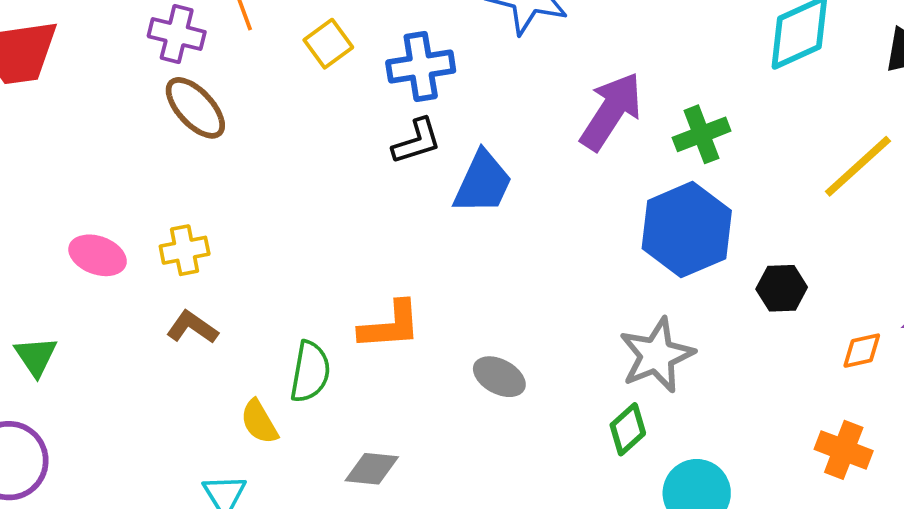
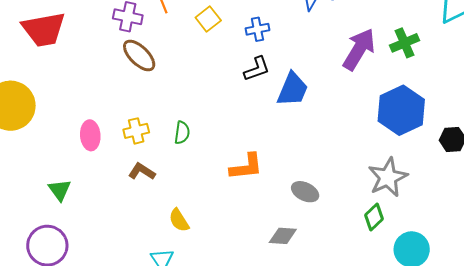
blue cross: (421, 66) -> (257, 29), size x0.7
green cross: (702, 134) -> (405, 43), moved
pink ellipse: (98, 255) -> (90, 135), turned 68
green semicircle: (310, 372) -> (182, 133), moved, size x0.7
gray diamond: (372, 469) -> (283, 236), moved

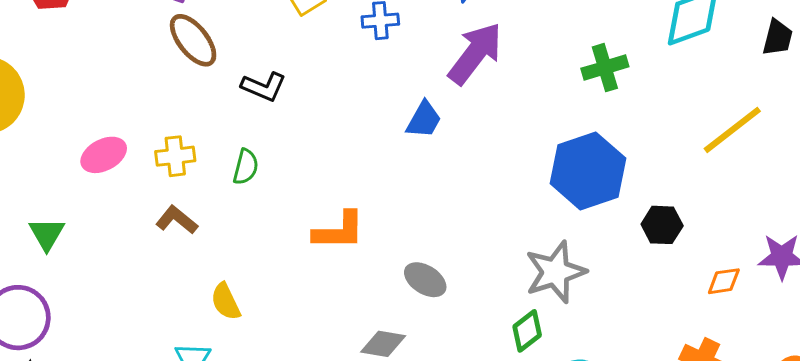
purple arrow: (359, 49) -> (475, 53), moved
black L-shape: (257, 69) -> (264, 87), moved, turned 36
blue trapezoid: (293, 89) -> (424, 120), size x0.7
pink ellipse: (90, 135) -> (104, 155), turned 60

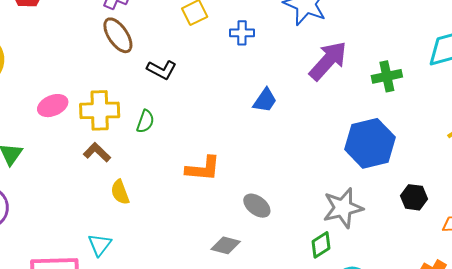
purple arrow: (475, 53) -> (328, 61), moved
yellow cross: (175, 156) -> (100, 110), size x1.5
black hexagon: (662, 225) -> (414, 197), moved
yellow semicircle: (226, 302) -> (120, 192), moved

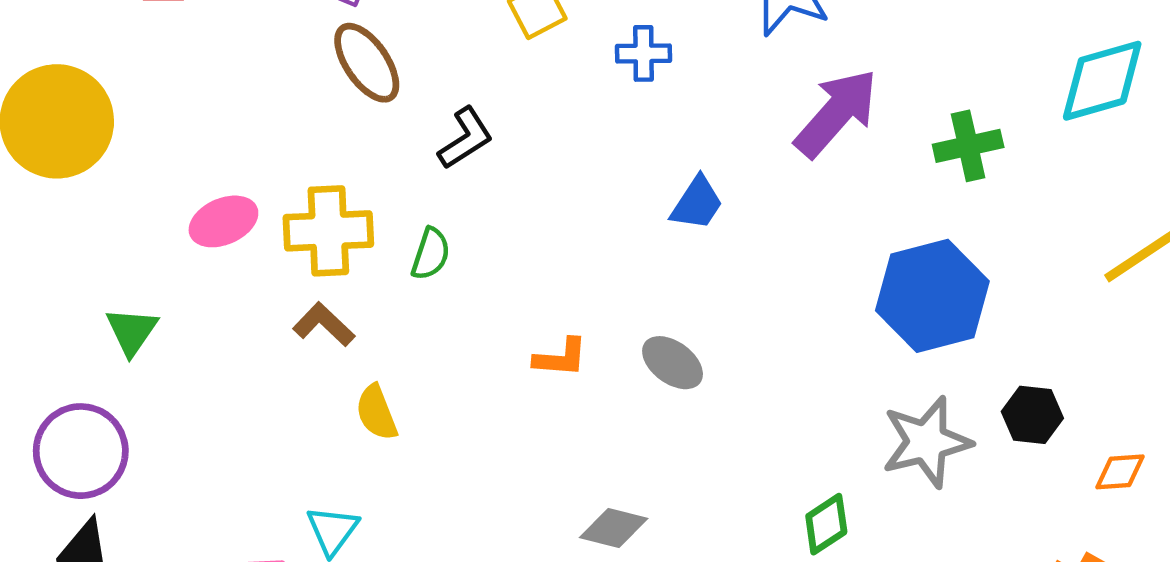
black L-shape: (162, 70) -> (465, 138), turned -60
orange L-shape: (203, 169) -> (561, 358), size x0.7
gray ellipse: (257, 206) -> (673, 363), moved
gray star: (343, 208) -> (927, 442), moved

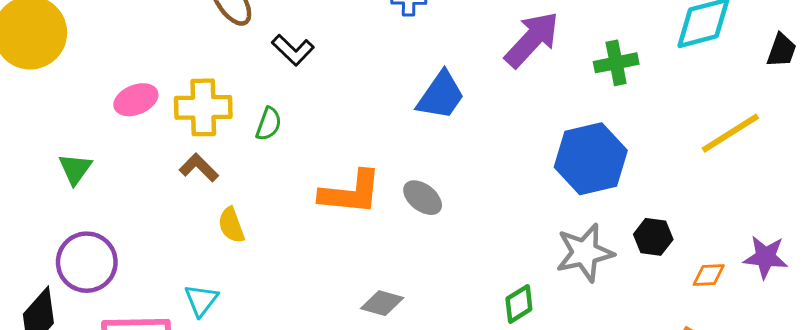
black L-shape: (465, 138) -> (293, 50), turned 75
blue trapezoid: (697, 203) -> (441, 95), size x1.4
orange L-shape: (561, 358) -> (351, 193), size x1.8
purple circle: (81, 451) -> (87, 262), moved

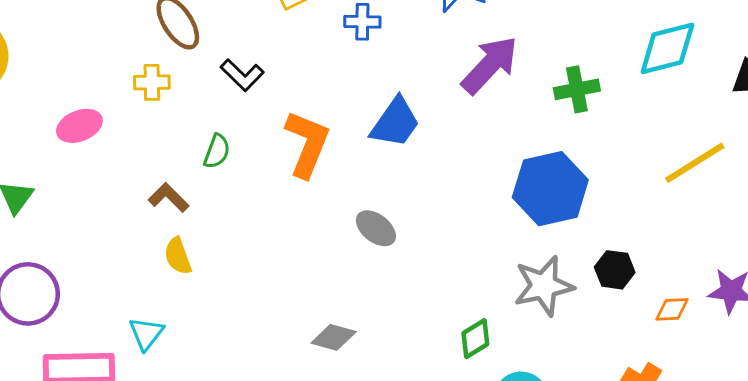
yellow cross: (203, 107) -> (152, 82), moved, size x0.6
brown L-shape: (199, 168) -> (169, 198), moved
orange L-shape: (351, 193) -> (307, 144), moved, turned -74

